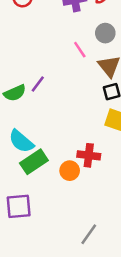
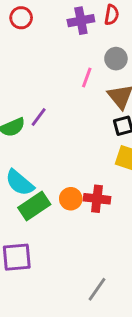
pink line: (80, 50) -> (87, 78), turned 54
orange circle: (70, 171) -> (71, 199), moved

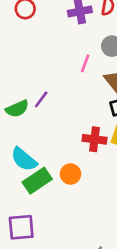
red cross: (97, 199) -> (94, 139), moved

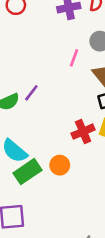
red cross: (94, 139) -> (83, 132), turned -30

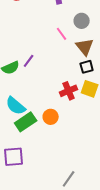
pink line: (74, 58) -> (62, 34), turned -56

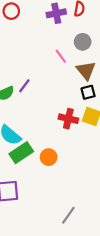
red cross: (69, 91) -> (68, 119), turned 36
orange circle: (51, 117) -> (49, 157), moved

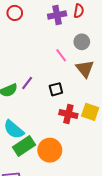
black square: (88, 92) -> (56, 89), moved
orange circle: (49, 157) -> (50, 150), size x1.5

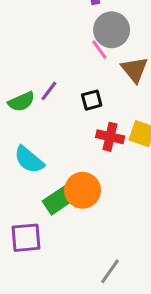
gray circle: (82, 42) -> (112, 30), moved, size x1.5
green rectangle: (24, 146) -> (60, 199), moved

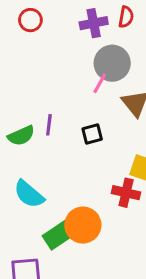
pink line: (99, 50) -> (100, 83), turned 65
purple line: (49, 91) -> (49, 125), turned -30
red cross: (110, 137) -> (126, 193), moved

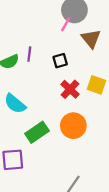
red cross: (126, 193) -> (70, 89), moved, turned 30
orange circle: (83, 225) -> (73, 126), moved

